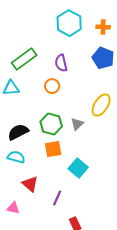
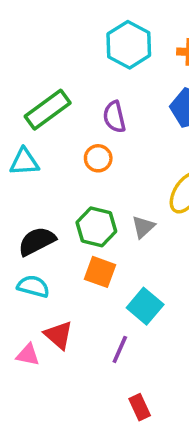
orange square: (53, 149) -> (100, 272), turned 30
purple line: (57, 198) -> (120, 349), moved
pink triangle: (13, 208) -> (28, 355), moved

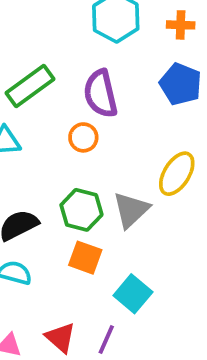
purple semicircle: (114, 117) -> (101, 94), size x1.4
gray triangle: (143, 227) -> (131, 210), size x1.5
red triangle: (58, 335) -> (60, 338), moved

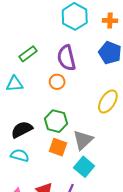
green rectangle: (30, 86) -> (28, 54), size x0.7
gray triangle: (131, 210) -> (83, 140), moved

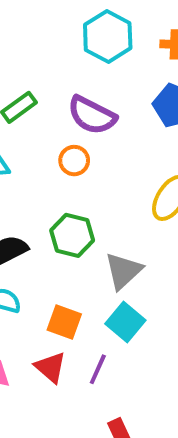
purple semicircle: (66, 58) -> (92, 115), turned -50
orange square: (58, 147) -> (64, 322), moved

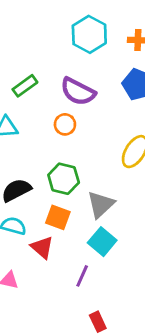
orange square: (64, 322) -> (58, 217), moved
red triangle: (51, 367) -> (42, 247), moved

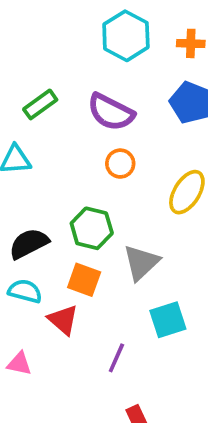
orange circle: (65, 124) -> (120, 164), moved
cyan square: (102, 242) -> (168, 320), moved, turned 32

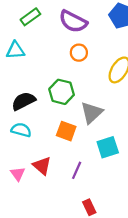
orange square: (84, 280) -> (66, 131), moved
red triangle: (63, 320) -> (42, 166), moved
pink triangle: (19, 364) -> (18, 174), turned 42

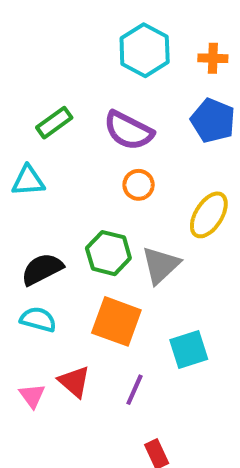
gray triangle: (92, 113) -> (161, 265), moved
orange square: (66, 131) -> (116, 321), size x1.4

